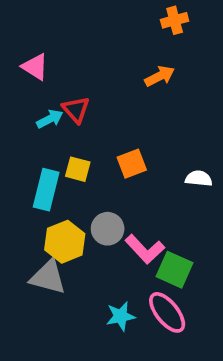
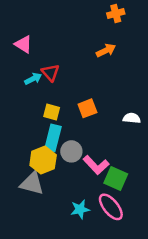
cyan rectangle: (46, 190) -> (53, 138), moved

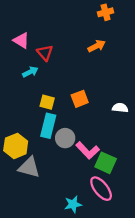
red triangle: (50, 73) -> (45, 53), moved
yellow hexagon: (43, 160) -> (16, 146), moved
cyan star: (80, 209) -> (73, 204), moved

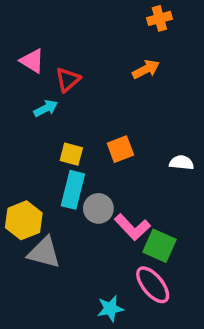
red triangle: (45, 53) -> (68, 80), turned 30

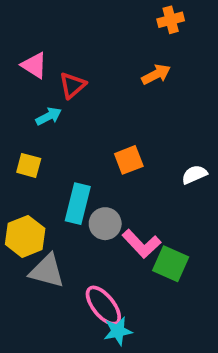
yellow square: (71, 154) -> (29, 165), moved
white semicircle: (182, 163) -> (194, 175), turned -30
pink ellipse: (153, 285) -> (103, 306), moved

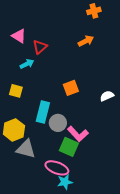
green square: (171, 264) -> (69, 147), moved
pink ellipse: (103, 306) -> (57, 168), turned -30

